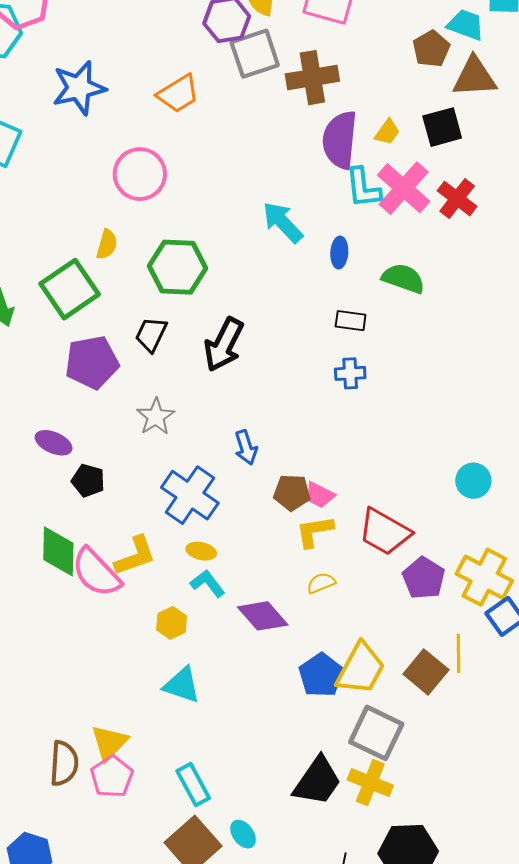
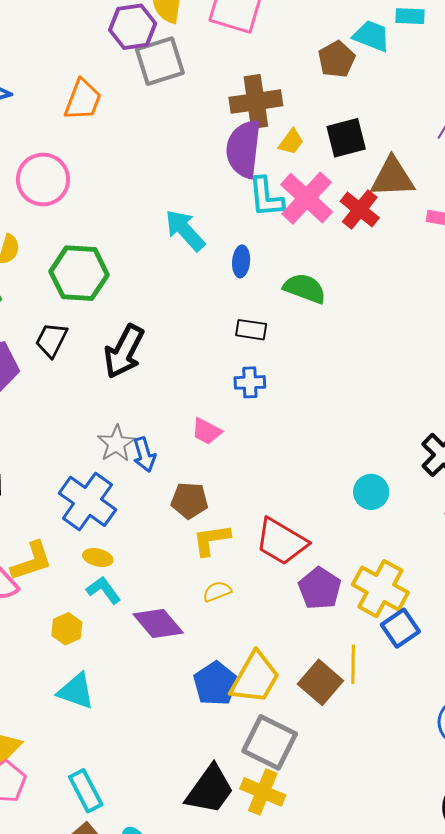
brown triangle: (474, 77) -> (392, 177), moved
brown cross: (312, 78) -> (256, 102), moved
orange trapezoid: (178, 94) -> (83, 100), turned -39
gray star: (156, 417) -> (116, 444), moved
pink trapezoid: (320, 495) -> (207, 431), moved

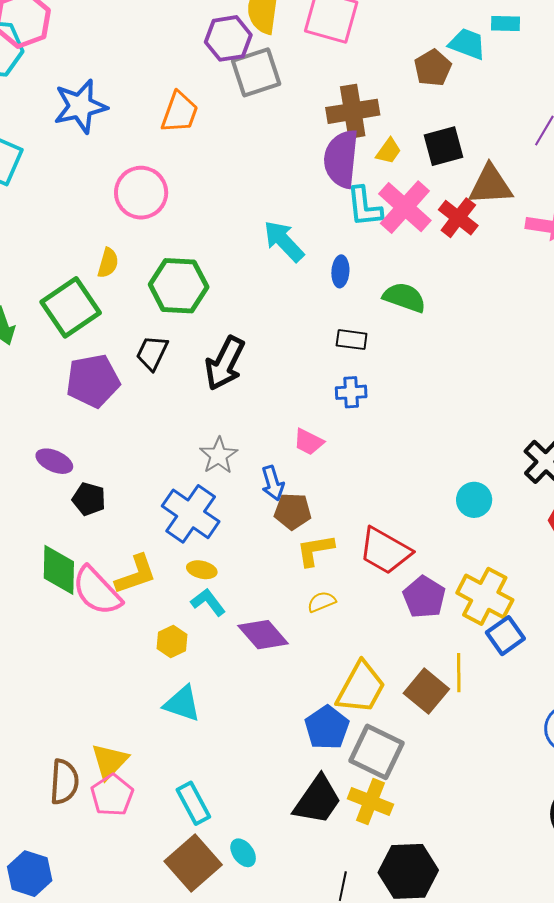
blue arrow: (144, 455) -> (273, 483), moved
blue pentagon: (215, 684) -> (327, 728), moved

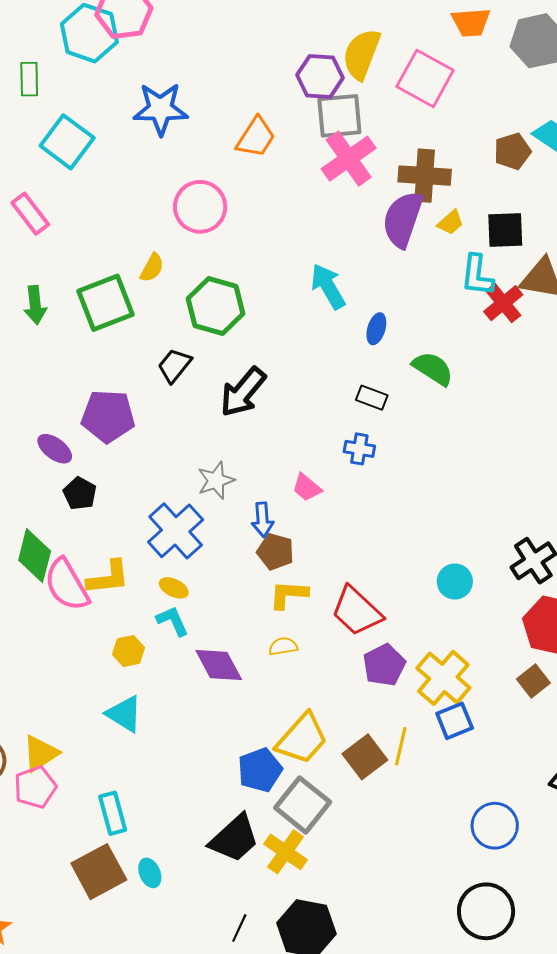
cyan L-shape: (364, 207) -> (477, 275), moved
pink cross: (405, 207) -> (349, 159), moved
purple pentagon: (93, 381) -> (108, 416), moved

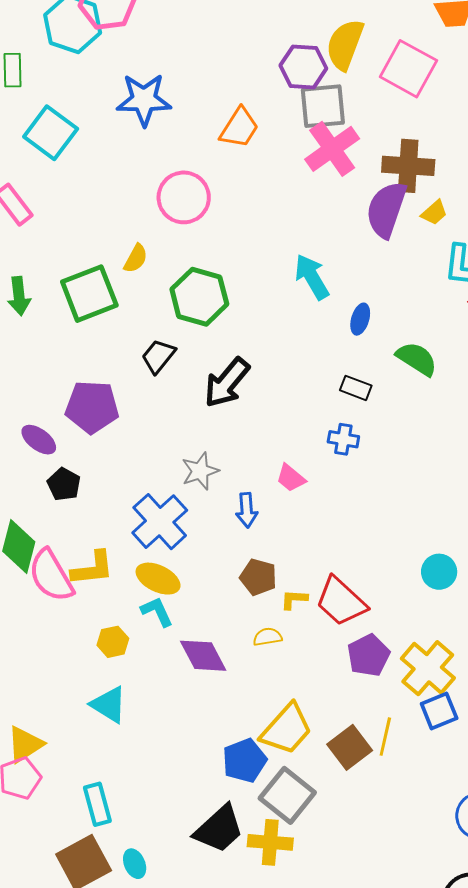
brown pentagon: (275, 552) -> (258, 577), moved
yellow ellipse: (174, 588) -> (158, 579), size x1.5
yellow L-shape: (289, 595) -> (294, 599), moved, size x0.7
yellow cross: (286, 852) -> (270, 842), turned -30

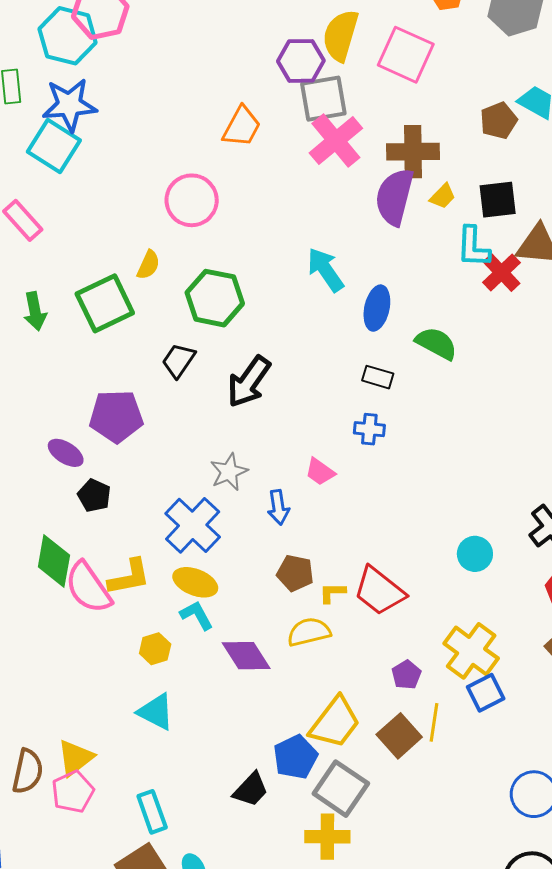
blue star: (144, 100) -> (69, 105), moved
blue ellipse: (360, 319) -> (377, 308), size x1.4
yellow semicircle: (268, 637) -> (309, 632), size x1.5
purple pentagon: (369, 655) -> (406, 675), moved, size x0.7
black trapezoid: (219, 829) -> (251, 790), moved, size x0.7

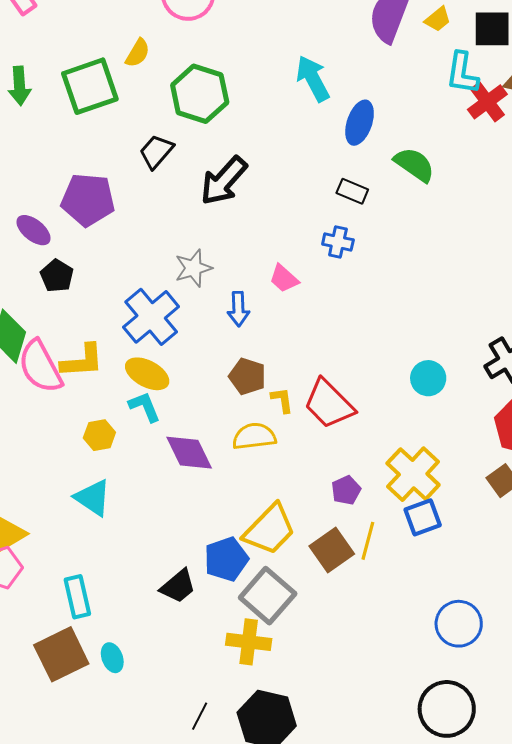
yellow L-shape: (332, 593) -> (282, 400), turned 76

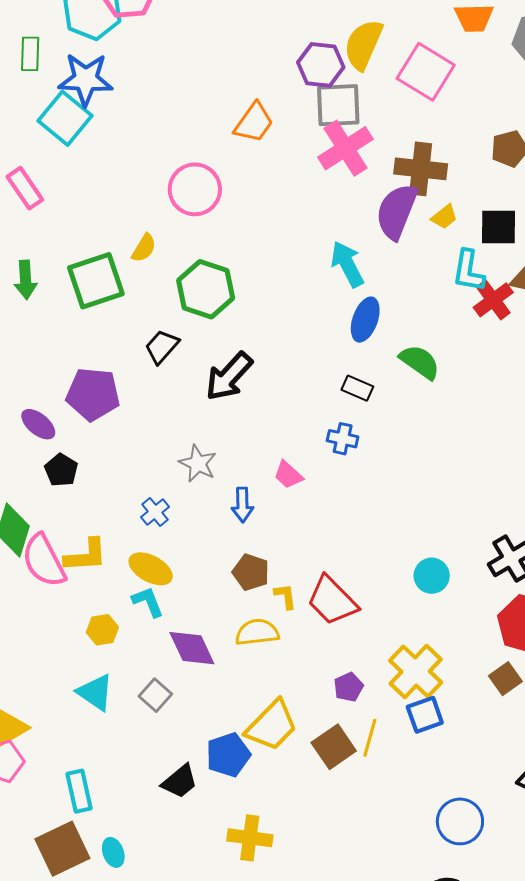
cyan arrow: (313, 78) -> (347, 264), moved
gray star: (193, 268) -> (198, 463), turned -30
blue cross: (151, 317) -> (155, 512), size x0.5
gray square: (268, 596) -> (155, 695), moved, size x0.6

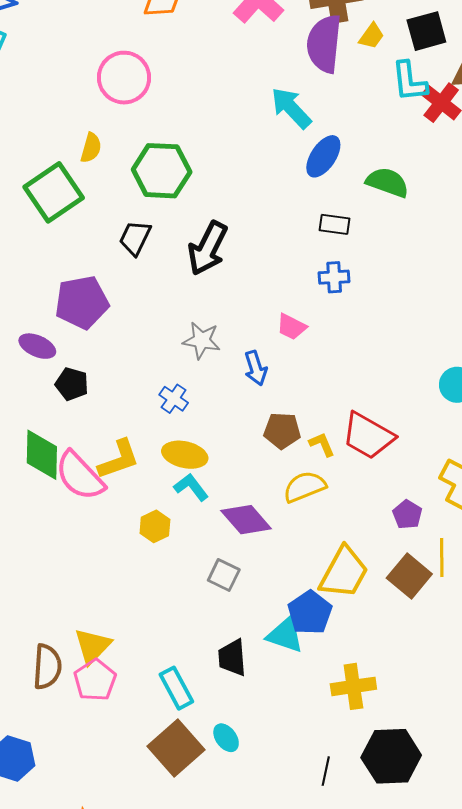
blue ellipse: (365, 320) -> (323, 156), turned 30
cyan triangle: (95, 692) -> (285, 635), moved
black trapezoid: (180, 781) -> (232, 658), moved, turned 141

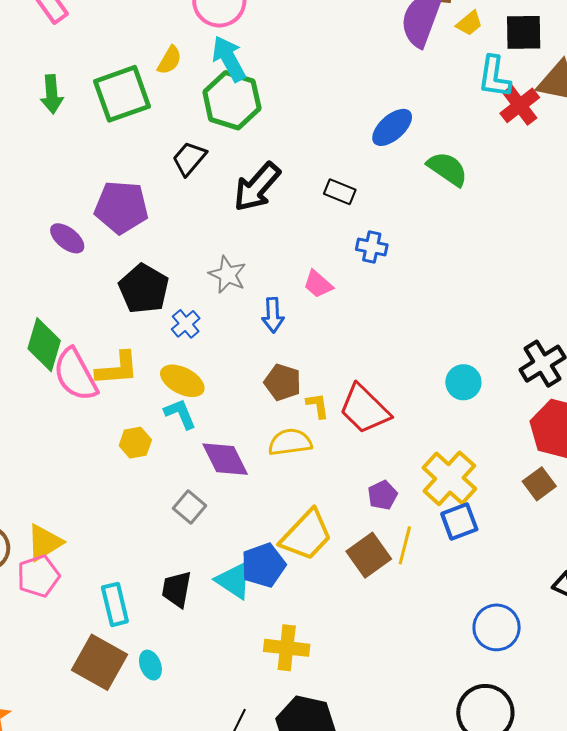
cyan arrow: (291, 108) -> (229, 59), moved
black rectangle: (335, 224) -> (340, 192), moved
black pentagon: (72, 384) -> (144, 289), moved, size x1.5
brown square: (176, 748) -> (99, 662), turned -34

